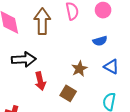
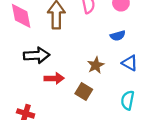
red arrow: (40, 81) -> (54, 78), turned -78

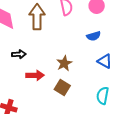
black arrow: (37, 55) -> (19, 54), size x0.6
brown star: (96, 65) -> (64, 63), moved

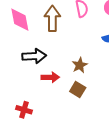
black arrow: (19, 54) -> (34, 56), size x1.6

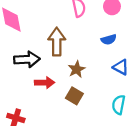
brown arrow: (52, 19) -> (57, 42), moved

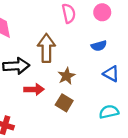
cyan semicircle: (119, 105) -> (109, 112), turned 66

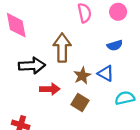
blue triangle: (111, 74) -> (106, 73), moved
cyan semicircle: (109, 112) -> (125, 98), moved

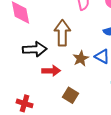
brown square: (80, 102) -> (70, 95), moved

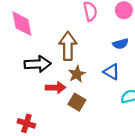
brown star: (81, 58) -> (77, 74), moved
brown square: (70, 95) -> (77, 102), moved

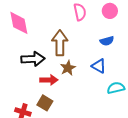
brown square: (77, 102) -> (45, 103), moved

